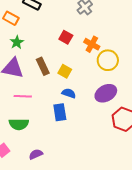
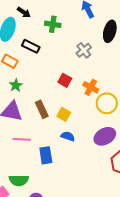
blue rectangle: (60, 112) -> (46, 155), moved
green semicircle: (19, 124) -> (19, 180), moved

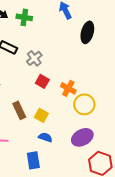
green cross: (53, 24) -> (24, 17), moved
gray cross: (84, 50) -> (34, 58), moved
blue rectangle: (46, 155) -> (33, 160), moved

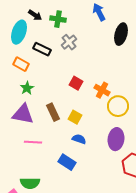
gray cross: (34, 58) -> (69, 42), moved
purple ellipse: (82, 137) -> (116, 139), turned -55
blue rectangle: (33, 160) -> (67, 162), turned -48

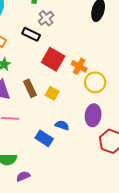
black rectangle: (42, 49) -> (31, 34), moved
red square: (76, 83) -> (53, 59), size x1.6
blue semicircle: (79, 139) -> (62, 125), moved

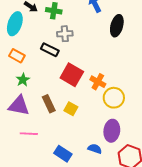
gray cross: (46, 18) -> (65, 34), turned 35
blue semicircle: (62, 125) -> (95, 149), moved

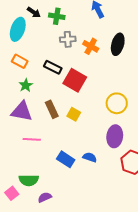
black ellipse: (117, 26) -> (118, 44), moved
black rectangle: (50, 50) -> (53, 67), moved
orange cross: (98, 82) -> (91, 46), moved
blue semicircle: (95, 149) -> (90, 157), moved

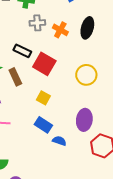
yellow circle: (117, 103) -> (86, 75), moved
brown rectangle: (52, 109) -> (15, 77), moved
blue rectangle: (66, 159) -> (43, 125), moved

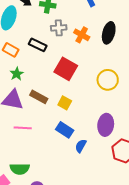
black rectangle: (22, 51) -> (38, 45), moved
brown rectangle: (15, 77) -> (39, 97), moved, turned -36
blue semicircle: (59, 141) -> (81, 146), turned -80

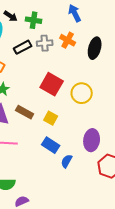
orange cross: (82, 35) -> (68, 40), moved
black rectangle: (38, 45) -> (23, 47), moved, turned -54
yellow circle: (108, 80) -> (82, 93), moved

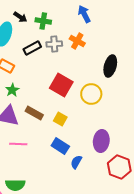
black ellipse: (95, 48) -> (110, 66), moved

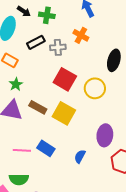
gray cross: (54, 44) -> (58, 47), moved
yellow square: (60, 119) -> (64, 113), size x1.6
pink line: (18, 144) -> (22, 150), moved
blue rectangle: (60, 146) -> (46, 148), moved

